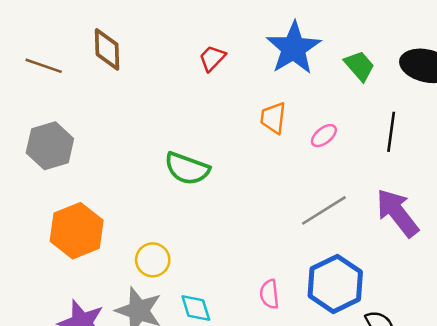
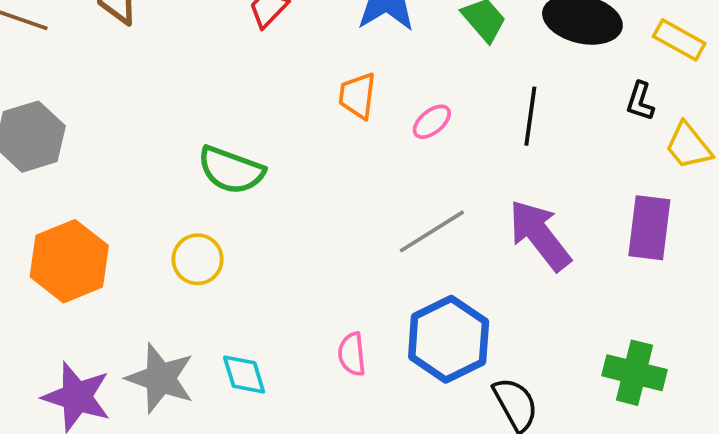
yellow circle: (153, 260) -> (198, 259), moved

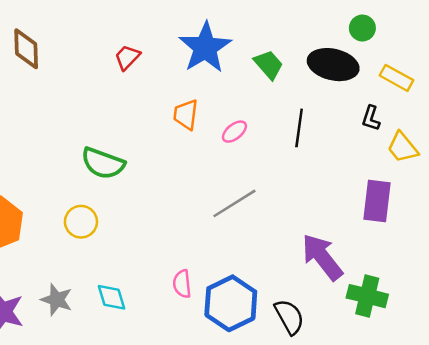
purple arrow: (540, 235) -> (322, 257), moved
blue hexagon: (449, 339) -> (231, 303), moved
gray star: (160, 378) -> (57, 300), size x0.7

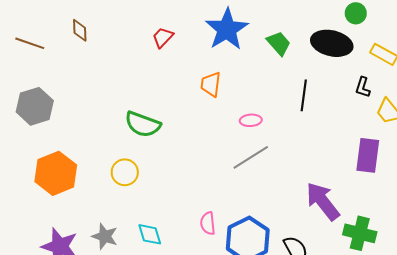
brown diamond: (26, 49) -> (80, 30), size x0.7
pink ellipse: (234, 132) -> (251, 120), moved, turned 35

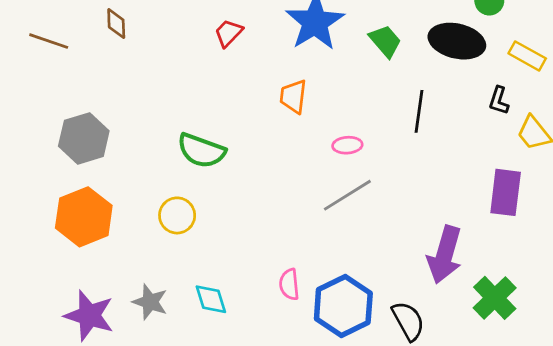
gray hexagon: (35, 106) -> (84, 138), moved
purple arrow: (323, 201) -> (445, 255), turned -126
green cross: (360, 233) -> (495, 298), turned 32

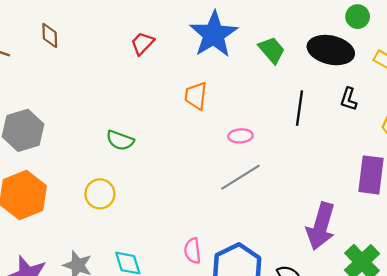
black L-shape: (499, 101) -> (349, 99), moved
green semicircle: (201, 151) -> (120, 140), size x0.7

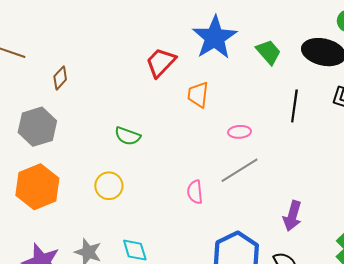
brown diamond: (50, 36) -> (60, 78), moved, turned 45
red trapezoid: (142, 43) -> (161, 62), moved, size x1.4
purple arrow: (321, 226) -> (292, 216), moved, size x0.7
pink semicircle: (193, 251) -> (195, 192), moved

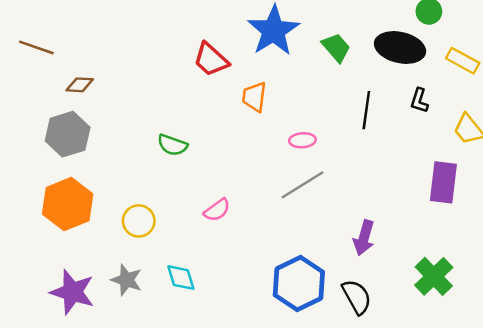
red trapezoid: (161, 62) -> (211, 60), turned -92
brown diamond: (60, 78) -> (80, 85), moved, turned 50
yellow circle: (109, 186) -> (139, 221), moved
pink semicircle: (195, 192) -> (217, 210), moved, turned -120

